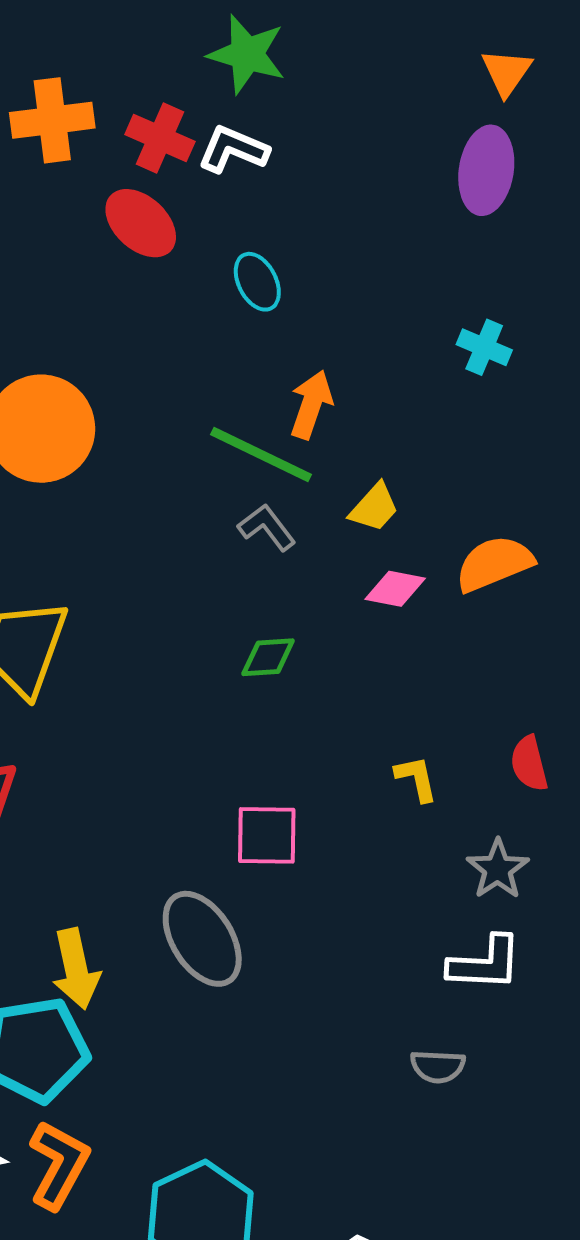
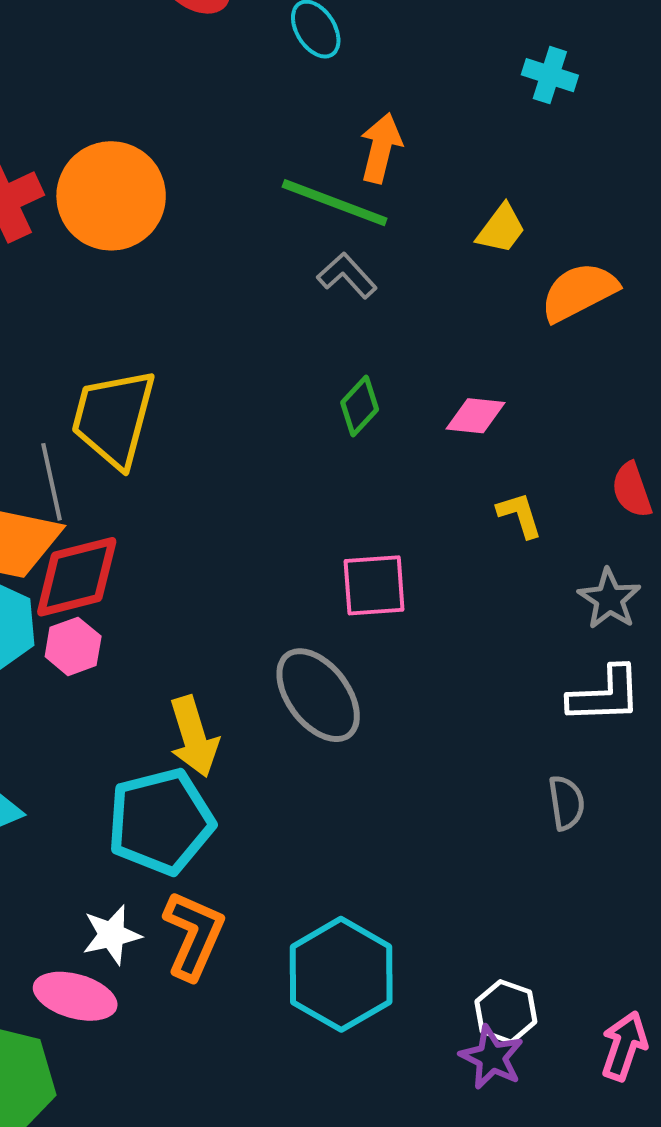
yellow trapezoid: (374, 508) -> (501, 229), moved
pink diamond: (395, 589) -> (476, 416), moved
green diamond: (268, 657) -> (360, 406), turned -38
gray semicircle: (438, 1066) -> (566, 803), turned -96

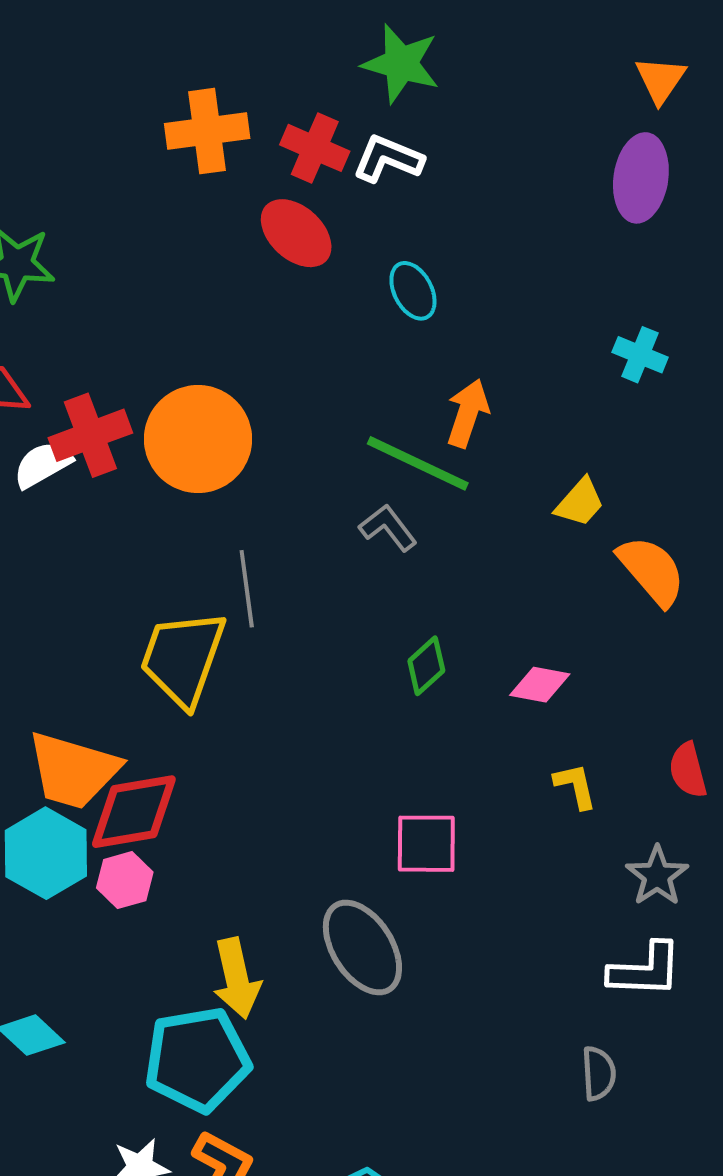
gray L-shape: (347, 275) -> (388, 528), moved
orange semicircle: (579, 292) -> (652, 571), turned 72
gray line: (52, 482) -> (247, 589), moved

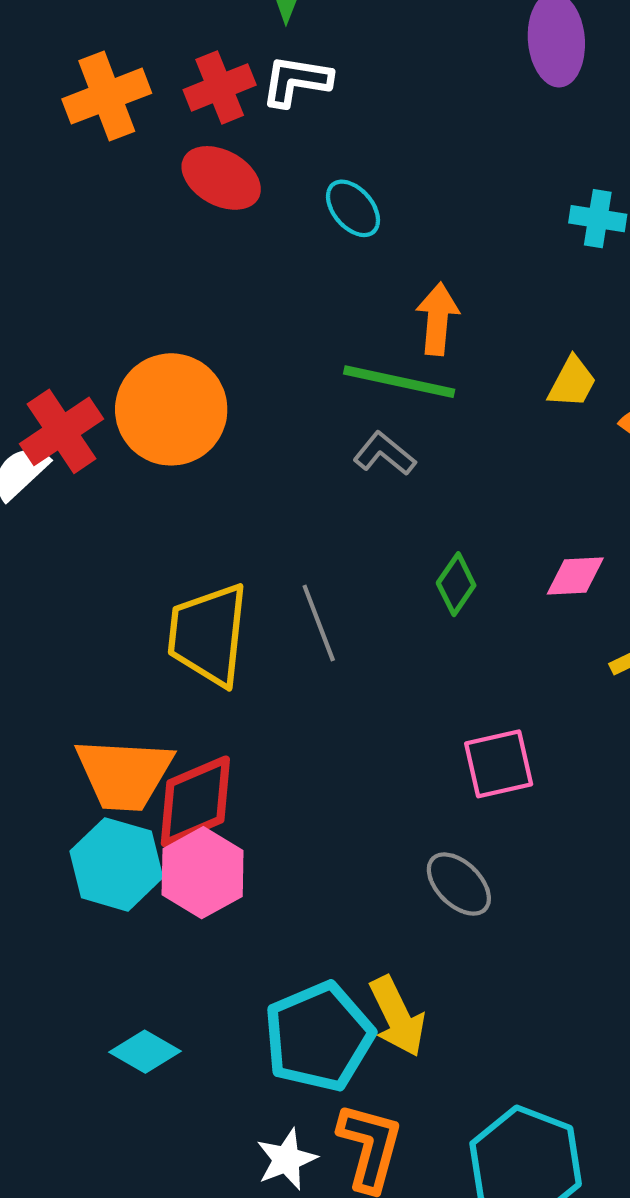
red cross: (315, 148) -> (220, 87), turned -32
gray line: (247, 589) -> (319, 623), moved
pink hexagon: (125, 880) -> (203, 873), size x1.5
gray ellipse: (362, 947) -> (459, 884), size x0.7
yellow arrow: (237, 978) -> (397, 1016), moved

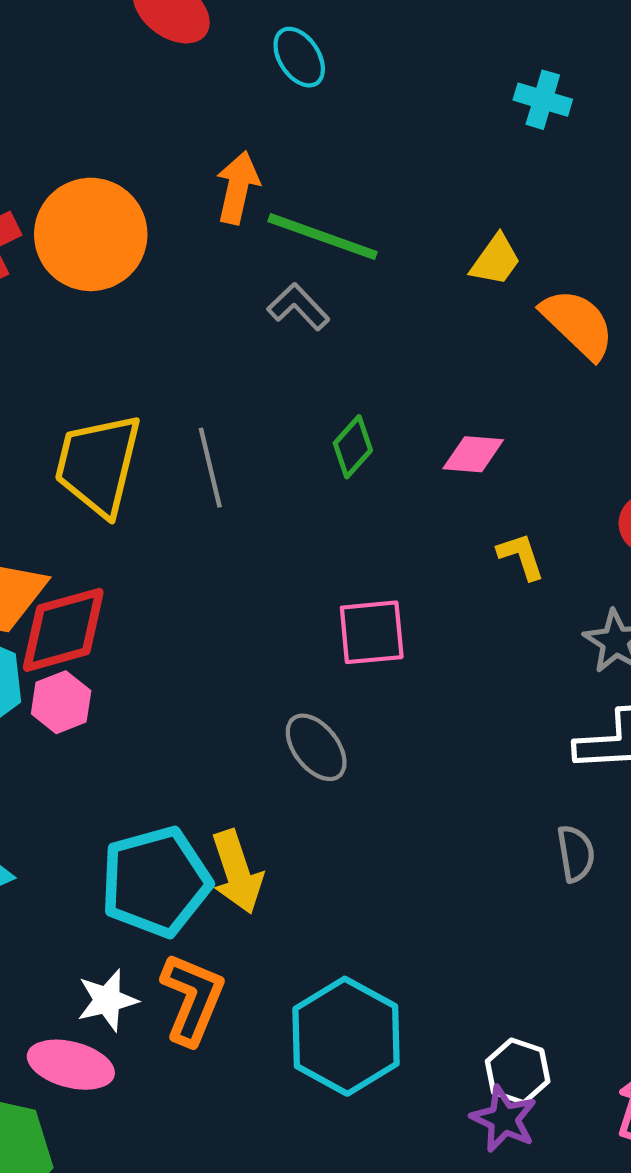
orange arrow: (438, 319) -> (238, 188), moved
pink hexagon: (203, 873) -> (61, 702), size x0.7

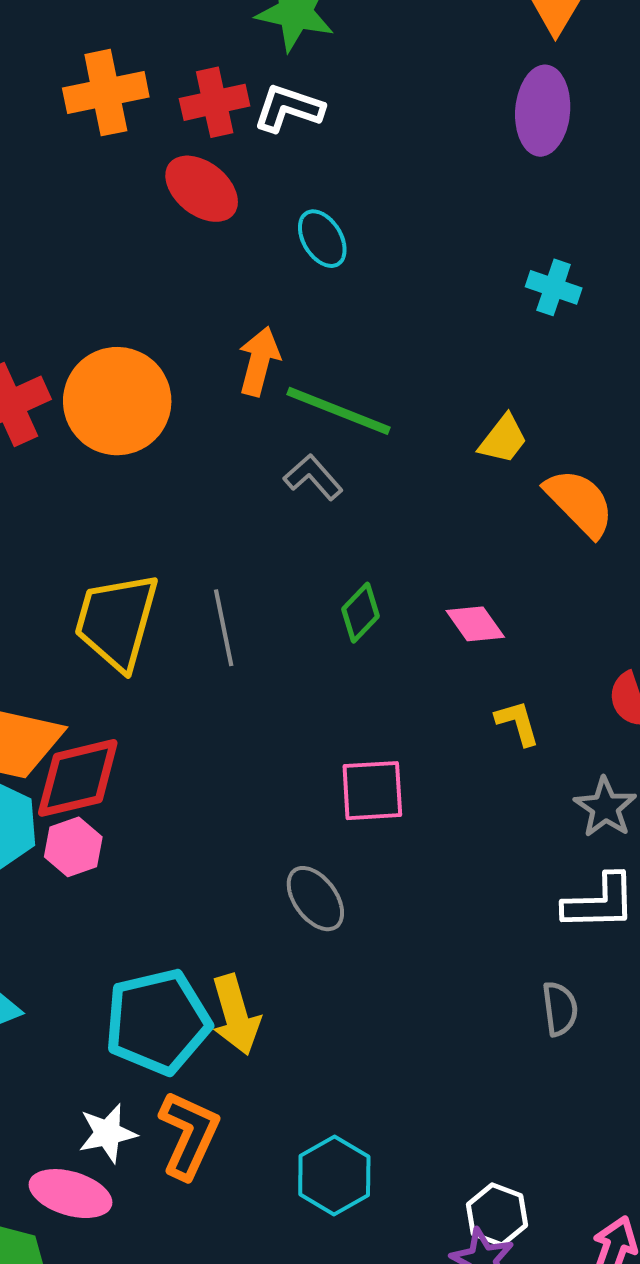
pink diamond: (473, 454) -> (475, 624), turned 48
cyan hexagon: (346, 1036) -> (334, 1176), size x0.7

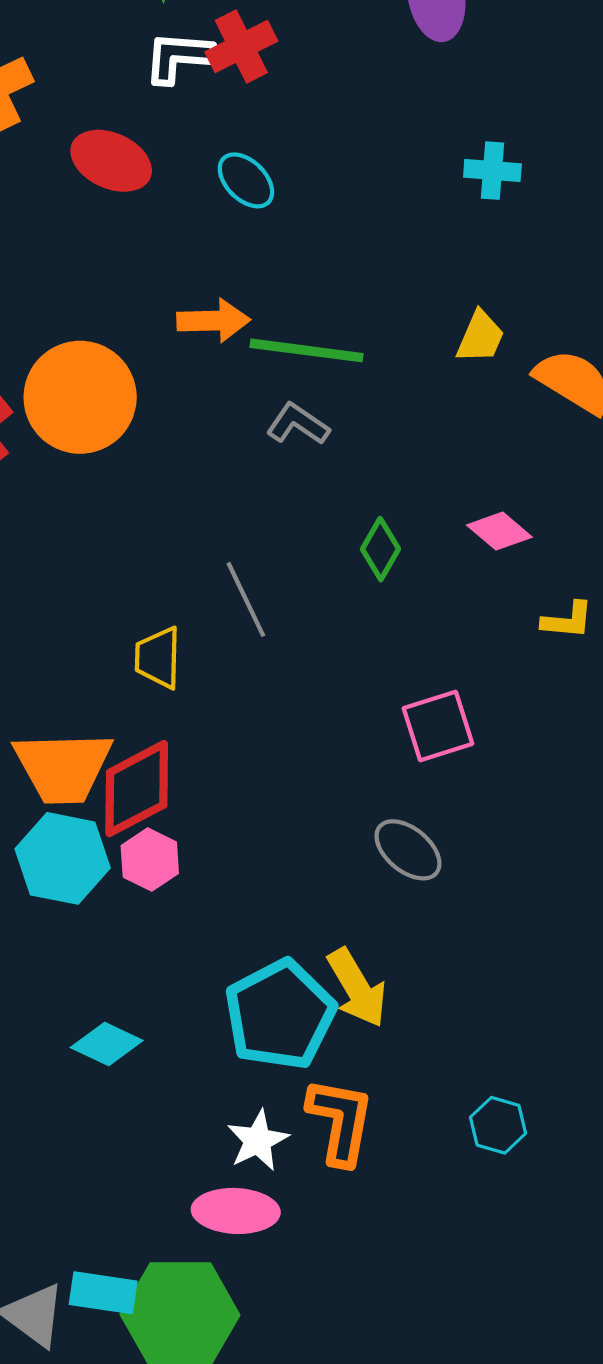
red cross: (215, 102) -> (241, 46), moved
orange arrow: (259, 361) -> (213, 321), turned 88
yellow trapezoid: (117, 621) -> (158, 658), moved, size x0.6
yellow L-shape: (518, 723) -> (567, 620), turned 126
cyan hexagon: (334, 1176) -> (498, 1125), size x0.7

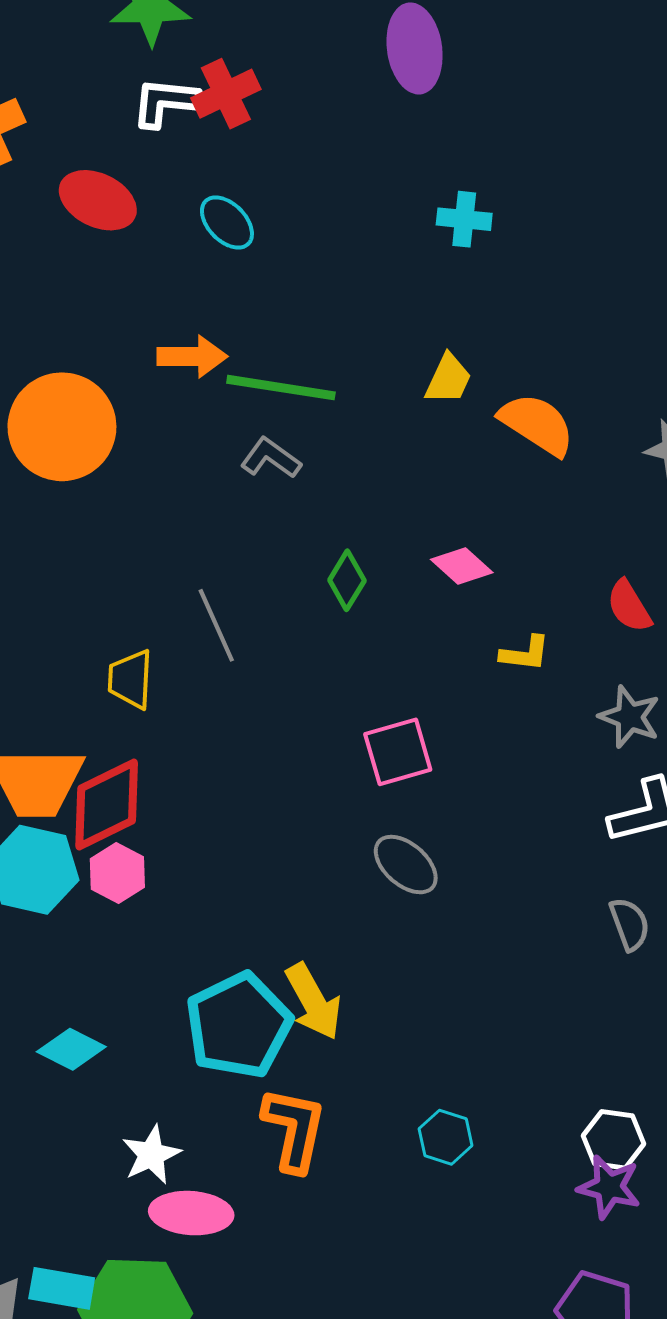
gray ellipse: (408, 850) -> (406, 865), moved
white star: (258, 1140) -> (151, 1155), moved

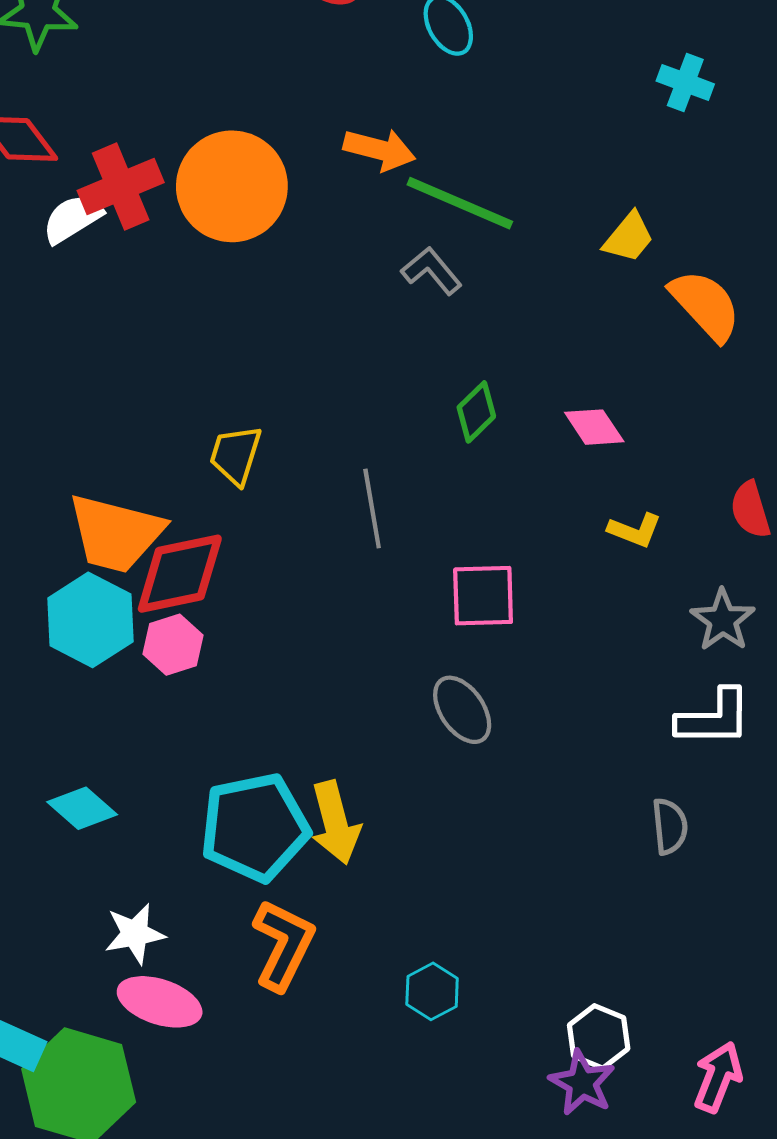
gray line: (216, 625) -> (372, 509), moved

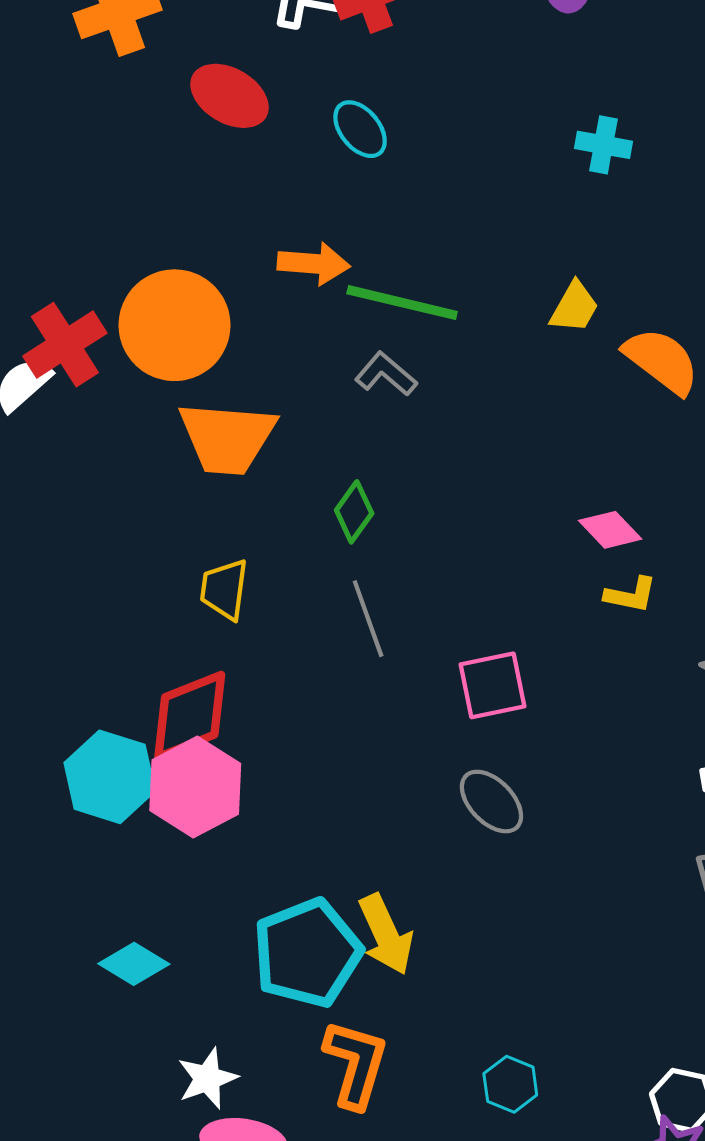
green diamond: (476, 412) -> (354, 512), moved
pink diamond: (594, 427) -> (610, 530), moved
orange trapezoid: (116, 533) -> (227, 438), moved
pink hexagon: (173, 645) -> (195, 787), size x1.6

